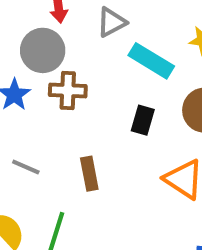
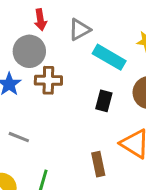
brown rectangle: (89, 174) -> (98, 164), moved

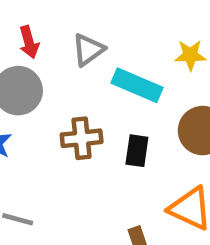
brown cross: (48, 80) -> (82, 138), moved

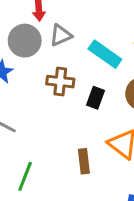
gray triangle: (88, 50) -> (61, 35), moved

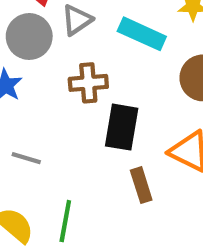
black rectangle: (95, 98) -> (122, 127), moved, size x1.5

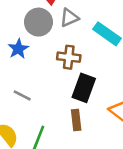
brown rectangle: (141, 185) -> (76, 120), moved

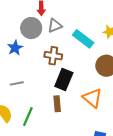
gray line: (22, 95) -> (17, 83), turned -40

